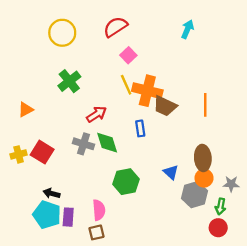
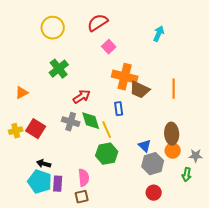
cyan arrow: (187, 29) -> (159, 34), moved
yellow line: (126, 85) -> (107, 130), moved
gray hexagon: (195, 195) -> (153, 164), moved
red circle: (218, 228) -> (154, 193), moved

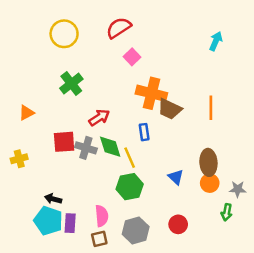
cyan arrow: (159, 34) -> (216, 41), moved
red square: (36, 129) -> (64, 142), moved, turned -36
gray hexagon: (153, 164) -> (136, 230), moved
red circle: (154, 193) -> (178, 224), moved

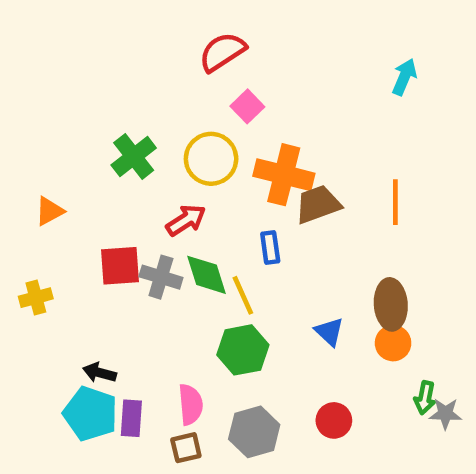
yellow circle: (64, 34) -> (211, 159), moved
brown trapezoid: (170, 109) -> (318, 204), turned 135
gray star: (238, 189) -> (445, 414), moved

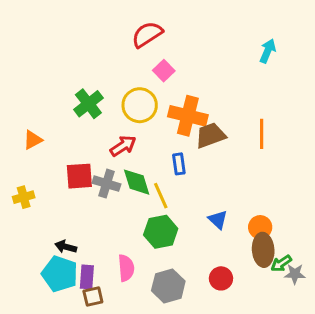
brown ellipse: (391, 304) -> (263, 250), moved
green arrow: (425, 398) -> (281, 263), turned 45
brown square: (186, 448) -> (93, 297), moved

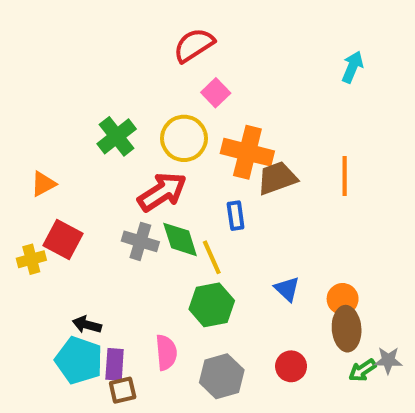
red arrow: (123, 146) -> (162, 192), size x1.4
red square: (79, 176) -> (63, 239), moved, turned 32
green arrow: (281, 263) -> (362, 370), moved

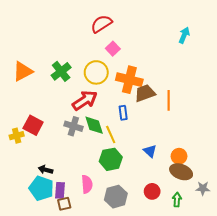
orange line: (345, 176) -> (169, 100), moved
orange triangle: (43, 184) -> (23, 71), moved, size x1.5
brown ellipse: (347, 329) -> (181, 172), turned -65
green arrow: (362, 370) -> (177, 200), moved, turned 128

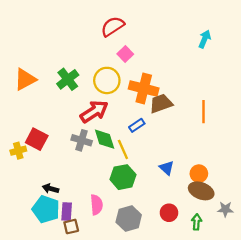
orange line: (169, 100) -> (203, 112), moved
blue rectangle: (123, 113) -> (137, 125), turned 64

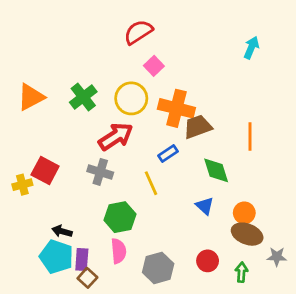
green diamond: (105, 139) -> (216, 170), moved
green hexagon: (123, 177) -> (120, 217), moved
brown square: (71, 227) -> (87, 278), turned -35

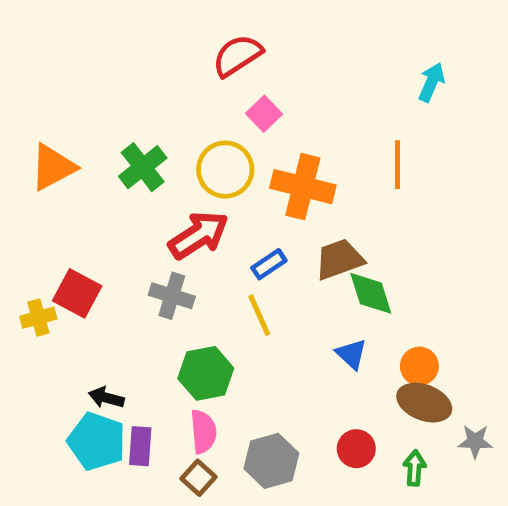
brown trapezoid: (198, 127) -> (339, 259), moved
orange line: (250, 137) -> (398, 165), moved
blue rectangle: (168, 154) -> (269, 264), moved
brown square: (87, 278) -> (199, 478), moved

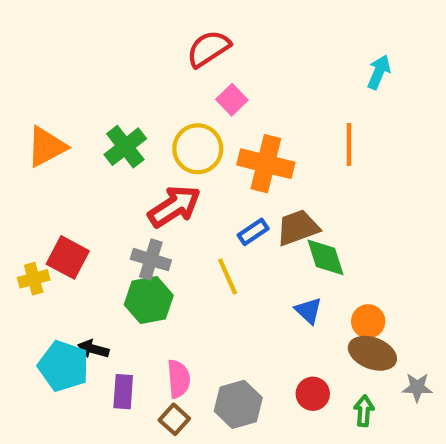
blue rectangle: (269, 264) -> (253, 232), moved
green hexagon: (206, 373) -> (149, 300), moved
cyan pentagon: (97, 441) -> (64, 366), moved

